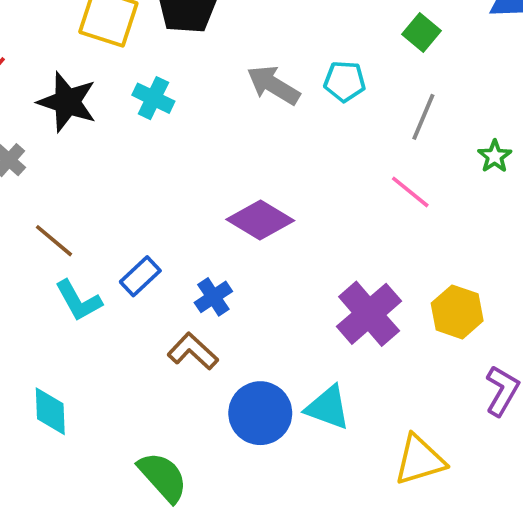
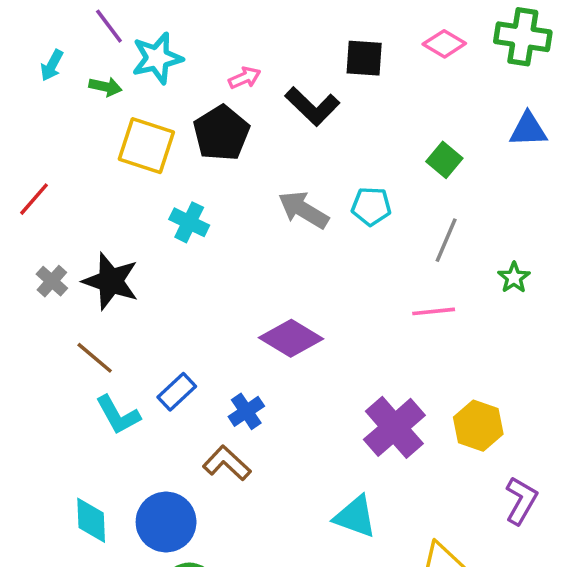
black star: (67, 102) -> (111, 281), moved
pink line: (410, 192) -> (434, 311), turned -45
blue circle: (260, 413) -> (166, 522), moved

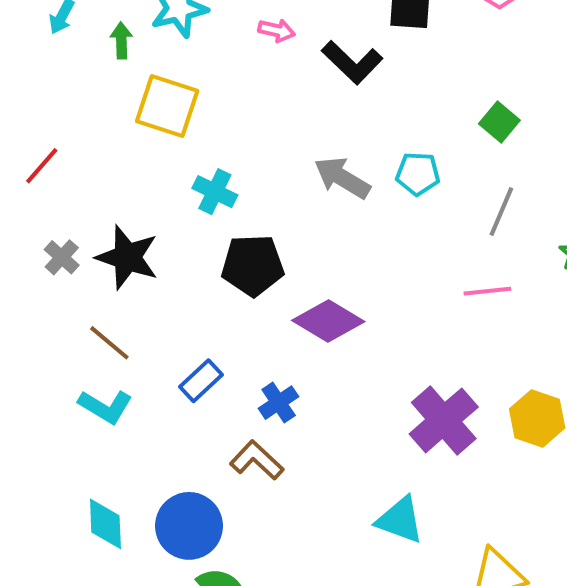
pink arrow: (245, 78) -> (277, 30), turned 36
green arrow: (105, 87) -> (121, 40), turned -104
black pentagon: (221, 133) -> (253, 265), moved, turned 30
cyan L-shape: (118, 415) -> (105, 407), moved, turned -30

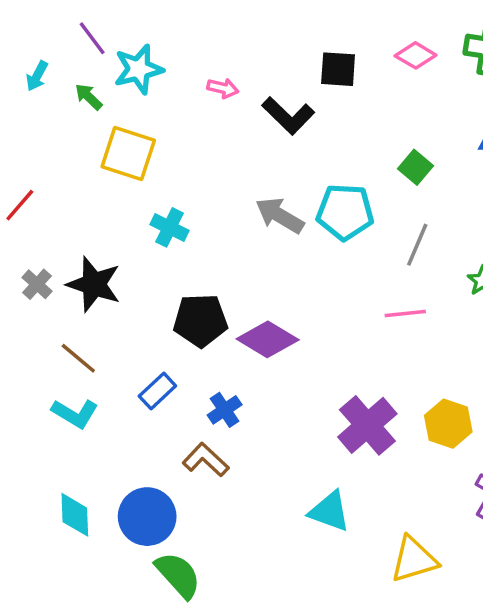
green arrow: (121, 40) -> (89, 97), turned -44
cyan pentagon: (418, 174) -> (345, 212), size x1.5
black pentagon: (253, 265) -> (200, 320), moved

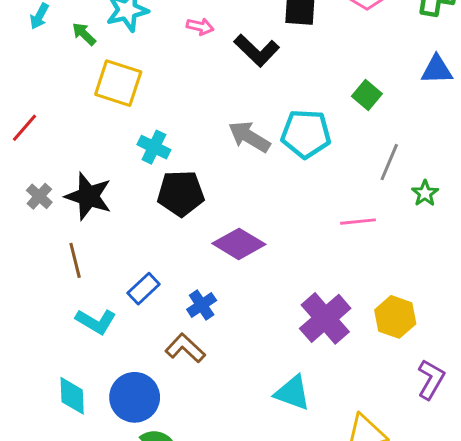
gray line: (417, 245) -> (389, 162), moved
black pentagon: (200, 320) -> (181, 193), moved
brown line: (78, 358) -> (75, 260), turned 36
cyan L-shape: (75, 413) -> (96, 321), moved

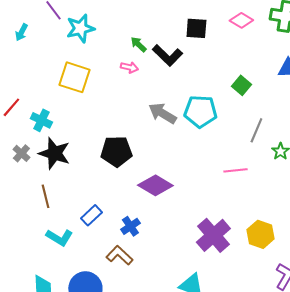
pink arrow: (200, 27) -> (129, 67), moved
green arrow: (84, 34) -> (138, 44), moved
cyan cross: (154, 147) -> (41, 120), moved

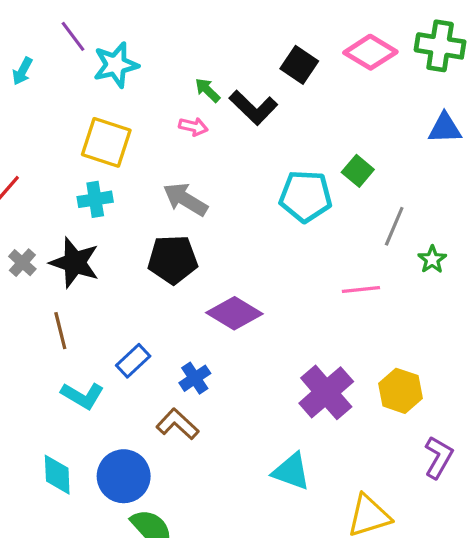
pink diamond: (241, 20) -> (370, 52), size x1.4
black square: (196, 28) -> (299, 65), turned 30
green square: (241, 85) -> (358, 171), moved
gray arrow: (162, 113) -> (185, 199), moved
cyan cross: (41, 120) -> (95, 199), moved, turned -35

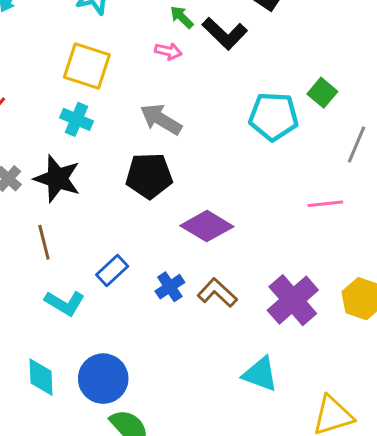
cyan cross: (95, 199) -> (77, 119), turned 32
brown L-shape: (177, 424) -> (217, 293), moved

